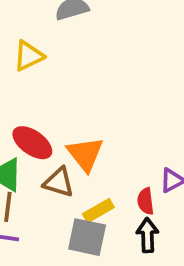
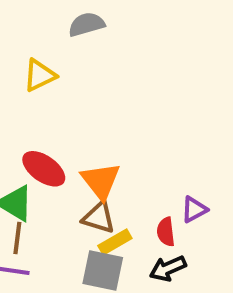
brown triangle: (59, 182) -> (99, 218), moved
black arrow: (147, 235) -> (168, 268), turned -112

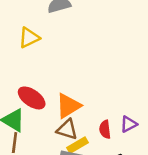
orange triangle: (101, 181) -> (68, 106), turned 36
red semicircle: (166, 232) -> (105, 129), moved

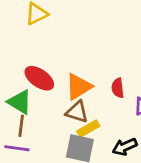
red semicircle: (105, 129) -> (118, 88), moved

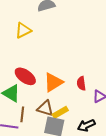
brown triangle: (77, 112) -> (45, 108), moved
brown line: (21, 126) -> (22, 114), moved

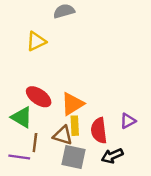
red semicircle: (81, 83) -> (99, 130), moved, size x1.5
yellow rectangle: (60, 112) -> (75, 126), moved, turned -63

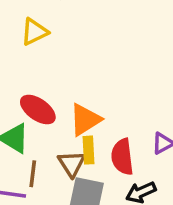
brown triangle: (63, 135) -> (72, 164), turned 40

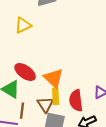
orange triangle: (85, 120) -> (54, 78), turned -45

